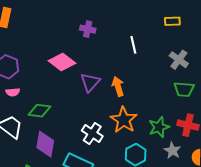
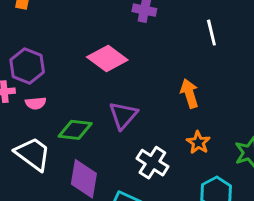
purple triangle: (90, 82) -> (123, 115), moved
orange star: (124, 120) -> (198, 142), size x0.6

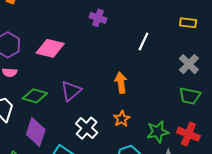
white line: (211, 33) -> (143, 42), turned 30
pink diamond: (107, 58) -> (50, 48), moved, turned -32

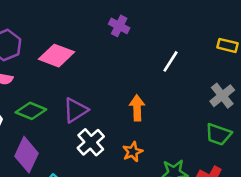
white cross: (87, 128) -> (91, 142), moved

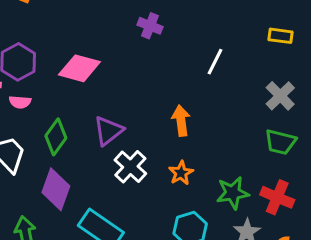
green diamond: (31, 111) -> (56, 137), turned -72

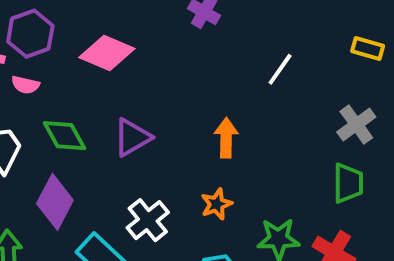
green diamond: (56, 137) -> (65, 136), turned -72
green trapezoid: (280, 142) -> (348, 183), turned -112
white cross: (130, 167) -> (148, 220), moved

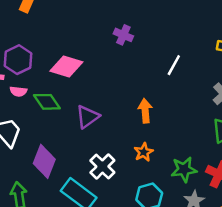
green diamond: (65, 136) -> (47, 102), moved

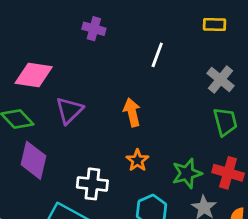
purple triangle: (87, 117) -> (69, 110), moved
purple diamond: (44, 161) -> (34, 160), moved
white cross: (102, 166) -> (92, 184), turned -30

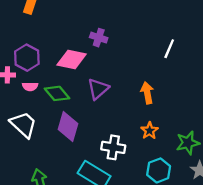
purple cross: (94, 29) -> (99, 38), moved

